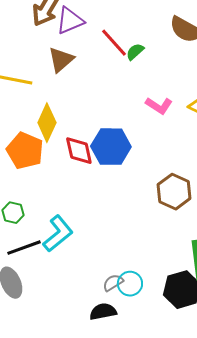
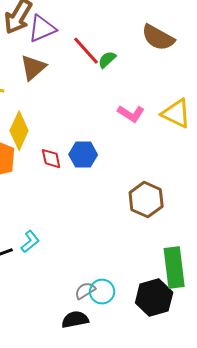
blue hexagon: (111, 147) -> (83, 155), size x0.7
red diamond: (79, 151) -> (51, 159), size x0.7
cyan L-shape: (58, 234) -> (30, 242), size x0.6

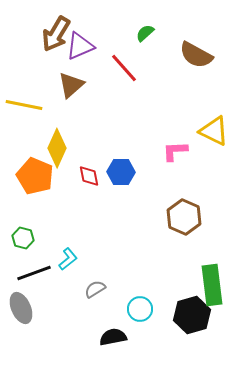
green semicircle: (107, 60) -> (145, 33), moved
pink L-shape: (131, 114) -> (175, 151), moved, turned 144
gray semicircle: (85, 291) -> (95, 289), moved

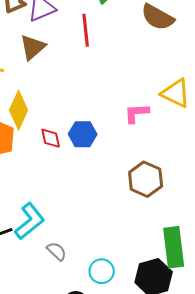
red line: (124, 68) -> (86, 30), turned 36
cyan L-shape: (68, 259) -> (30, 221), size x1.6
gray semicircle: (95, 289) -> (57, 251), turned 75

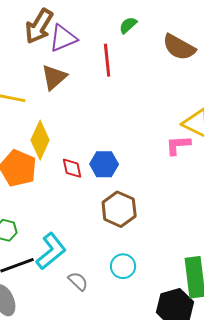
pink L-shape: (137, 113) -> (178, 145), moved
brown hexagon: (146, 179) -> (119, 209), moved
cyan circle: (102, 271) -> (123, 266), moved

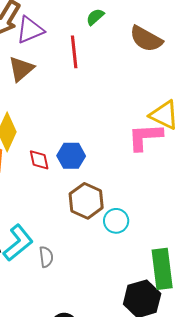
pink L-shape: (178, 145) -> (145, 137), size x1.4
cyan circle: (123, 266) -> (116, 221), moved
gray semicircle: (78, 281) -> (46, 257), moved, turned 40

